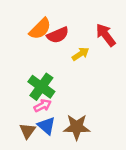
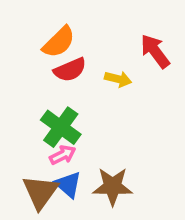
red semicircle: (58, 35) -> (70, 70), moved
yellow arrow: (80, 54) -> (118, 79), turned 48
brown triangle: (28, 131) -> (40, 192), size x1.5

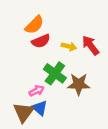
red arrow: (155, 51) -> (91, 45), moved
green cross: (61, 127) -> (55, 73), moved
brown star: (113, 186) -> (79, 84), moved

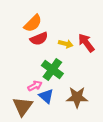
brown star: (79, 84) -> (77, 97), moved
blue triangle: (40, 108) -> (46, 96), moved

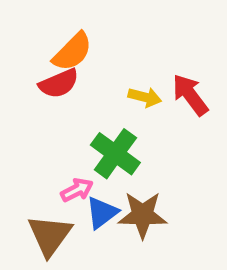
red semicircle: (39, 39) -> (59, 84), moved
blue triangle: (46, 96) -> (102, 213), turned 42
brown star: (77, 97) -> (143, 215), moved

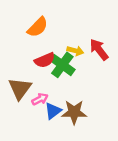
red semicircle: (59, 84) -> (45, 60), moved
green cross: (115, 154) -> (62, 65), moved
brown triangle: (50, 235) -> (20, 89), moved

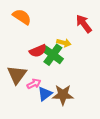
orange semicircle: (38, 27) -> (22, 17), moved, turned -102
red arrow: (99, 50) -> (84, 24), moved

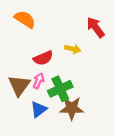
green cross: (53, 55) -> (60, 89), moved, turned 30
pink arrow: (34, 84) -> (39, 81), moved, turned -40
blue triangle: (45, 94) -> (39, 109), moved

